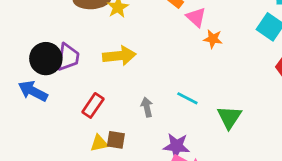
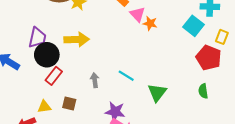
orange star: (213, 39) -> (150, 23), moved
black circle: (46, 59) -> (47, 55), moved
yellow triangle: (99, 143) -> (44, 107), moved

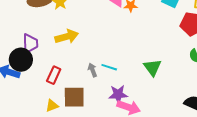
black circle: (47, 55) -> (21, 60), moved
cyan line: (126, 76) -> (109, 67), moved
brown square: (69, 104) -> (74, 97), size x1.6

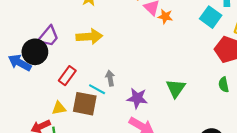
purple trapezoid: (30, 44) -> (48, 36), turned 30
cyan line: (109, 67) -> (97, 89), moved
purple star: (118, 94) -> (137, 98), moved

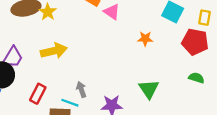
orange star: (165, 16) -> (145, 39), moved
green semicircle: (224, 85) -> (196, 78), turned 128

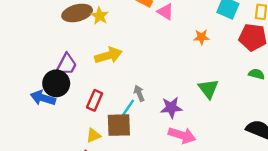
cyan line: (70, 103) -> (128, 108), turned -72

